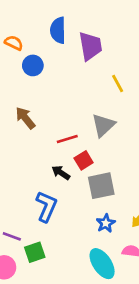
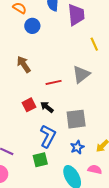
red square: (84, 160) -> (29, 105), moved
blue L-shape: (46, 206) -> (48, 136), moved
green square: (35, 252) -> (40, 160), moved

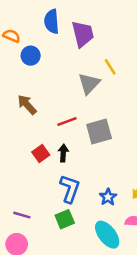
gray triangle: (81, 74) -> (89, 84), moved
black arrow: (47, 107) -> (63, 153), turned 64
gray square: (76, 119) -> (99, 131), moved

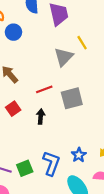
red square: (41, 154) -> (13, 109), moved
blue L-shape: (70, 189) -> (51, 163), moved
green square: (65, 219) -> (25, 168), moved

